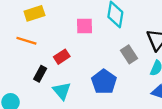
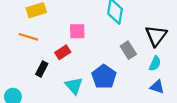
pink square: (85, 26) -> (77, 31), moved
cyan triangle: (62, 91) -> (74, 86), moved

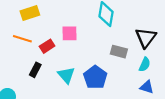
gray rectangle: (128, 50) -> (119, 52), turned -42
red rectangle: (63, 52) -> (47, 46), moved
cyan triangle: (74, 86) -> (66, 75), moved

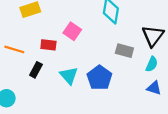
pink square: (70, 33) -> (72, 31), turned 35
orange line: (22, 39) -> (14, 49), moved
red rectangle: (47, 46) -> (48, 45), turned 40

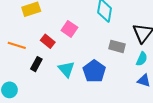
red rectangle: (48, 45) -> (48, 41), turned 32

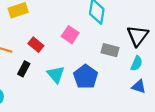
pink square: (69, 29) -> (70, 35), moved

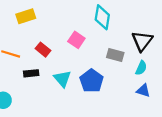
black rectangle: (24, 69) -> (31, 73), turned 56

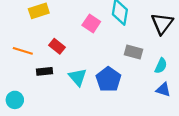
pink square: (76, 40) -> (91, 23), moved
black triangle: (142, 41) -> (162, 23), moved

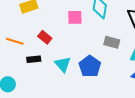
pink square: (91, 23) -> (75, 17), turned -35

